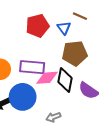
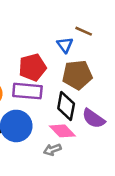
red pentagon: (37, 26) -> (32, 67), moved
pink diamond: (47, 78) -> (62, 131), moved, turned 50

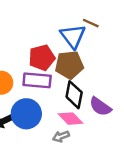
blue triangle: (65, 45) -> (73, 36), size x1.6
brown pentagon: (77, 75) -> (69, 65), moved

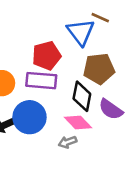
brown pentagon: (69, 65) -> (99, 69), moved

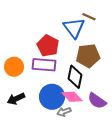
red pentagon: (47, 56) -> (48, 46), turned -30
purple semicircle: (111, 109) -> (97, 101), moved
blue circle: (29, 117) -> (52, 97), moved

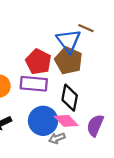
brown pentagon: (88, 56) -> (69, 61), moved, turned 30
purple semicircle: (97, 101) -> (95, 125), turned 78

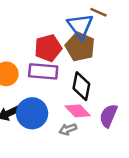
red pentagon: (38, 62) -> (48, 48), turned 30
blue circle: (43, 121) -> (32, 113), moved

